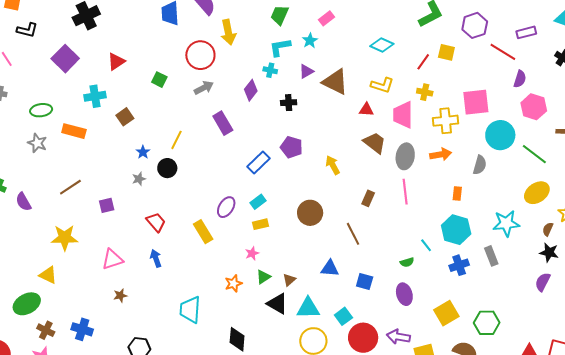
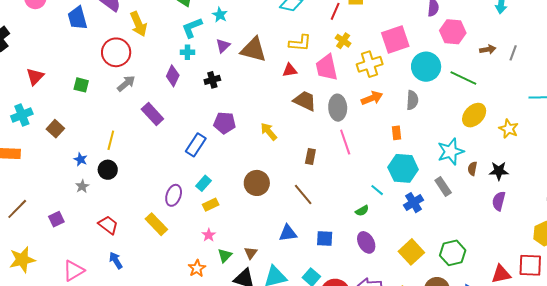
yellow cross: (425, 92) -> (343, 41), turned 35
brown semicircle: (548, 229) -> (472, 169), moved

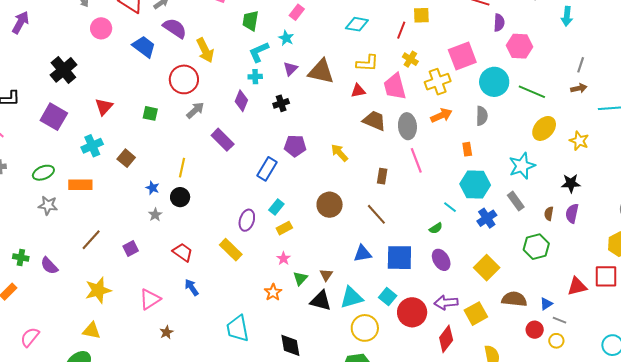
blue trapezoid: (77, 18) -> (144, 47), turned 145
brown arrow: (488, 49) -> (579, 88), moved
brown semicircle: (472, 169) -> (549, 214), moved
blue square: (325, 239) -> (399, 258), size x1.6
green hexagon: (453, 253) -> (536, 247), moved

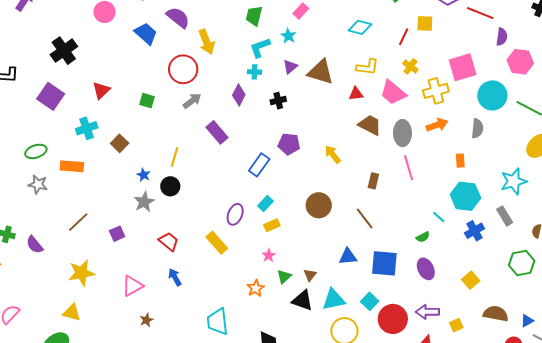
pink trapezoid: (395, 87) -> (393, 93), turned -40
gray star: (155, 215) -> (144, 202), size x1.5
yellow square: (487, 268) -> (471, 280), size x0.7
yellow square: (476, 314) -> (456, 325), size x0.6

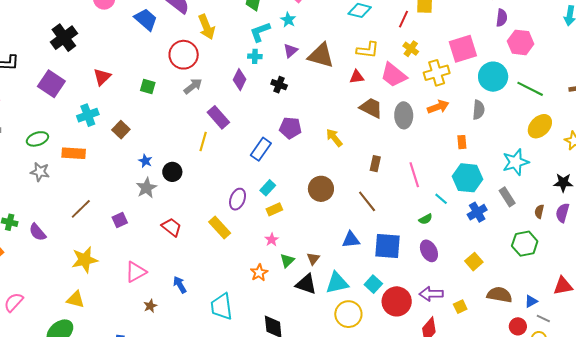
black cross: (278, 101) -> (279, 85), turned 35
yellow line: (175, 157) -> (203, 141), moved
pink line: (409, 168) -> (414, 175), moved
blue arrow: (175, 277) -> (180, 285), moved

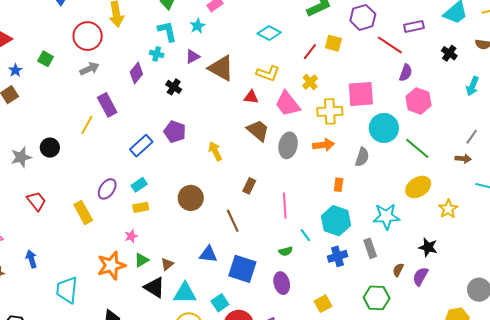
cyan L-shape: (260, 32) -> (167, 31), turned 85
blue star: (145, 161) -> (15, 70), moved
orange star: (259, 273) -> (111, 265), size x1.6

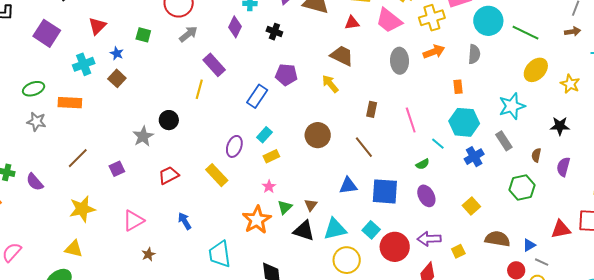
brown trapezoid: (258, 131) -> (342, 56), moved
red trapezoid: (36, 201) -> (169, 175), turned -65
blue arrow: (31, 259) -> (185, 221), moved
purple semicircle: (420, 276) -> (563, 167), moved

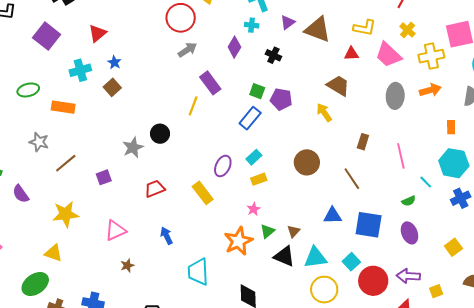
green square: (143, 35) -> (257, 91), moved
gray star: (36, 122) -> (39, 142), moved
purple semicircle: (35, 182) -> (21, 194), moved

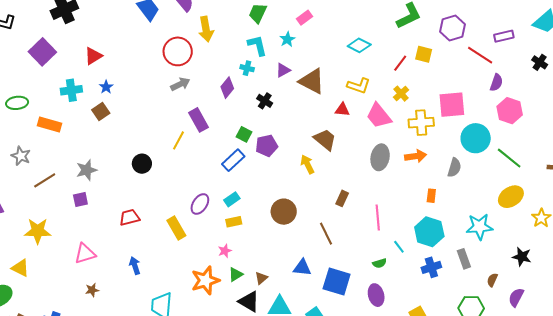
purple pentagon: (281, 99) -> (267, 146), turned -30
gray star: (133, 148) -> (87, 170), moved

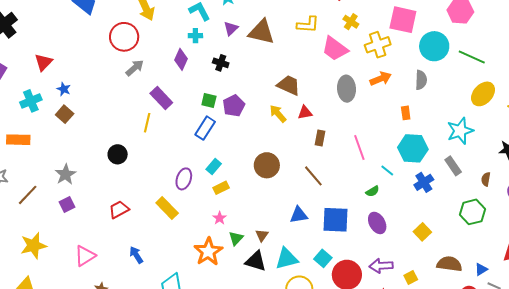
pink square: (452, 105) -> (403, 20), turned 32
red triangle: (342, 110) -> (305, 113), moved

